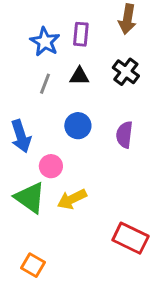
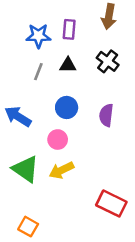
blue star: (45, 42) -> (38, 36), turned -30
blue arrow: (21, 136) -> (18, 116), turned 140
pink circle: (51, 166) -> (58, 140), moved

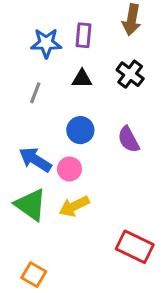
gray line: (38, 72) -> (35, 93), moved
purple semicircle: (106, 115) -> (129, 139), turned -35
blue arrow: (18, 116) -> (35, 160), moved

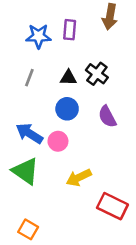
black cross: (130, 74) -> (97, 74), moved
black triangle: (82, 79) -> (68, 78), moved
yellow arrow: (74, 206) -> (79, 178), moved

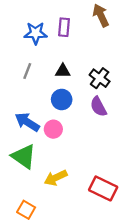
brown arrow: (110, 17) -> (101, 15), turned 145
black cross: (97, 74) -> (100, 78), moved
yellow arrow: (79, 178) -> (56, 178), moved

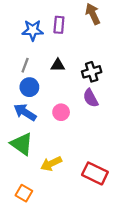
black cross: (100, 78) -> (92, 72), turned 36
blue circle: (62, 99) -> (29, 87), moved
pink circle: (53, 129) -> (61, 112), moved

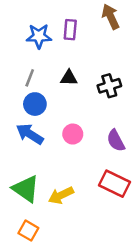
purple semicircle: (91, 98) -> (116, 141), moved
green triangle: (22, 144) -> (26, 189), moved
red rectangle: (95, 173) -> (115, 184), moved

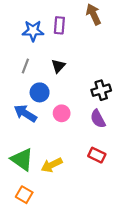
black triangle: (69, 78) -> (58, 66), turned -48
black cross: (109, 86) -> (101, 90), moved
blue circle: (35, 104) -> (40, 92), moved
red rectangle: (115, 184) -> (97, 155), size x0.7

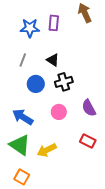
black triangle: (58, 66) -> (53, 60), turned -40
black cross: (101, 90) -> (64, 82), moved
blue arrow: (25, 113) -> (23, 117), moved
pink circle: (62, 113) -> (59, 112), moved

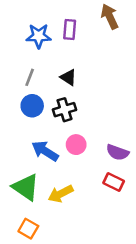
black cross: (64, 82) -> (64, 110), moved
blue circle: (36, 84) -> (32, 106), moved
purple semicircle: (89, 108) -> (117, 152), moved, turned -42
blue arrow: (23, 117) -> (45, 151), moved

